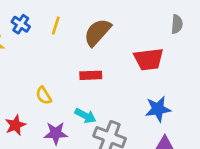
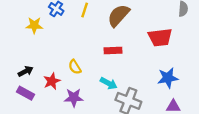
red star: (15, 125) -> (52, 81), moved
purple star: (56, 133) -> (74, 98), moved

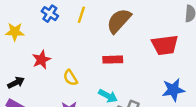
yellow star: (34, 25) -> (15, 32), moved
red star: (52, 81) -> (41, 60), moved

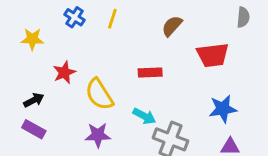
brown semicircle: (119, 21) -> (172, 26), moved, size x0.7
yellow semicircle: (70, 78) -> (99, 94), size x1.6

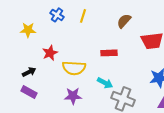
yellow semicircle: (99, 94) -> (74, 68), turned -55

